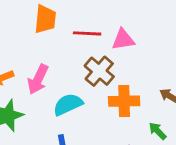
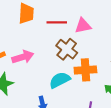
pink arrow: (38, 79) -> (23, 57), turned -130
cyan semicircle: (68, 104) -> (60, 80), moved

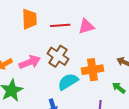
brown cross: (67, 49) -> (58, 56), moved

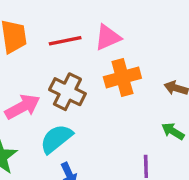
orange cross: (92, 70) -> (122, 77), moved
cyan semicircle: (68, 82) -> (56, 139), moved

